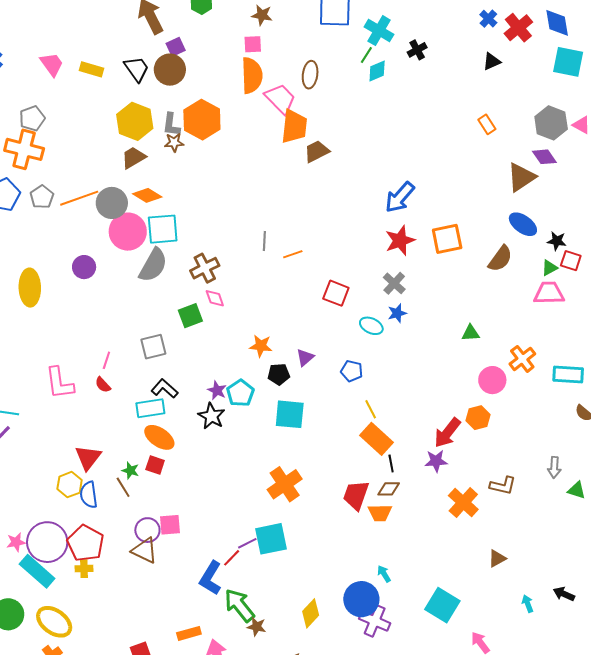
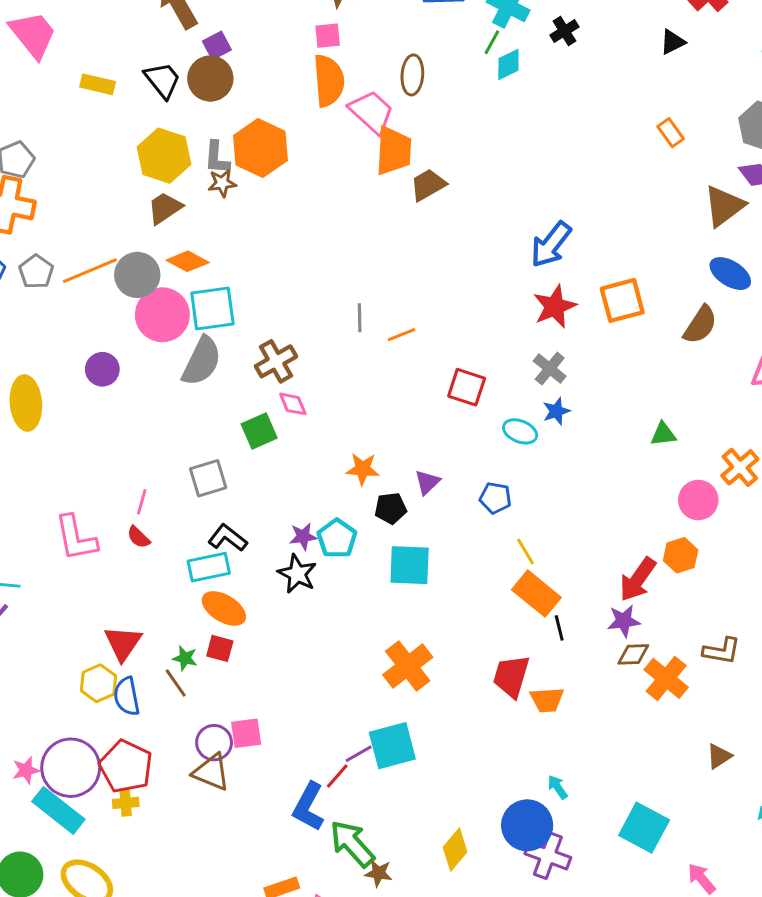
pink trapezoid: (52, 64) -> (33, 35), moved, size x1.4
purple star: (217, 390) -> (303, 536), turned -30
brown diamond: (389, 489) -> (633, 654), moved

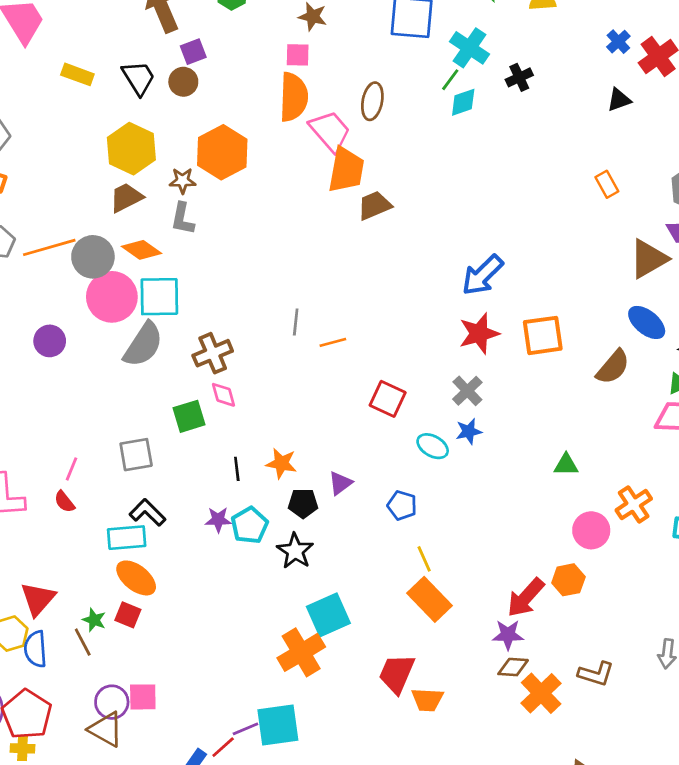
brown circle: (210, 79) -> (183, 82), size x0.7
gray L-shape: (217, 158) -> (182, 219), moved
cyan square: (410, 565) -> (328, 615), moved, turned -33
black star: (297, 574) -> (295, 551), moved
black line: (559, 628) -> (237, 469), moved

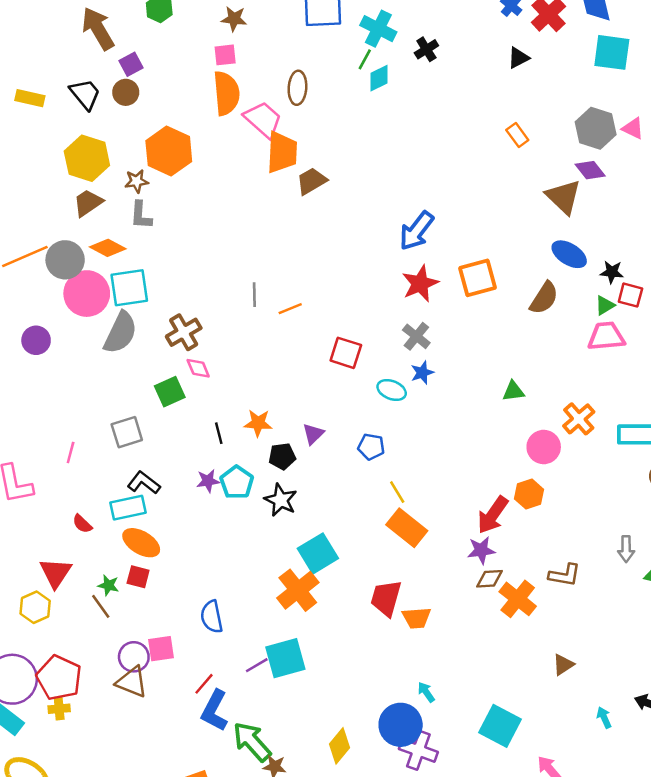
brown triangle: (649, 259) -> (563, 197), turned -39
red semicircle: (64, 502) -> (82, 524), moved
blue semicircle: (35, 649) -> (212, 617), moved
red line: (223, 747) -> (204, 684), moved

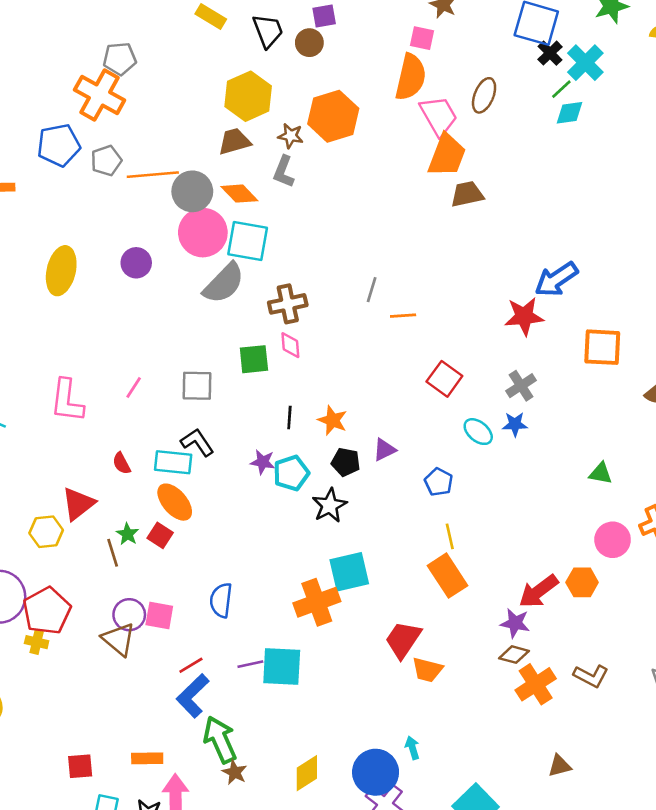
black cross: (426, 49) -> (550, 53), moved, turned -30
red star: (420, 284) -> (524, 316), moved

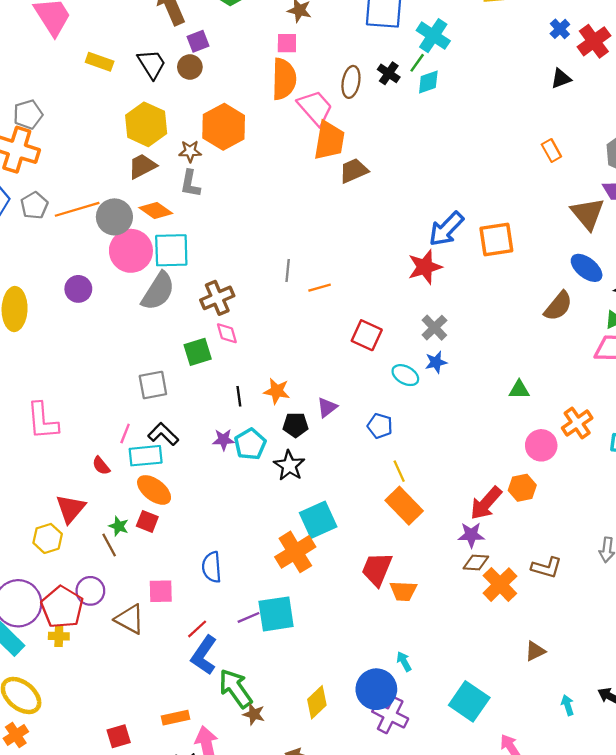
black cross: (550, 53) -> (389, 73), moved
orange square: (602, 347) -> (496, 239), moved
pink line: (134, 388) -> (125, 434), moved
purple circle: (129, 615) -> (90, 591), moved

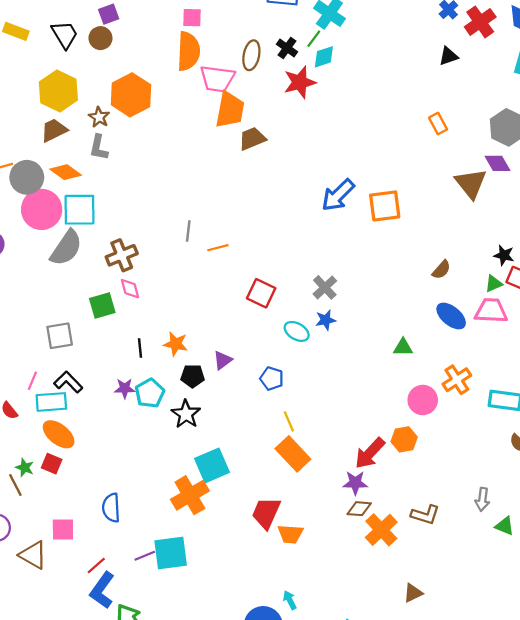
pink trapezoid: (315, 108) -> (217, 79), turned 138
brown star: (190, 151) -> (99, 117), turned 30
red star: (425, 267) -> (300, 82), moved
blue ellipse: (587, 268) -> (451, 316), moved
brown semicircle: (558, 306) -> (441, 270), size x0.7

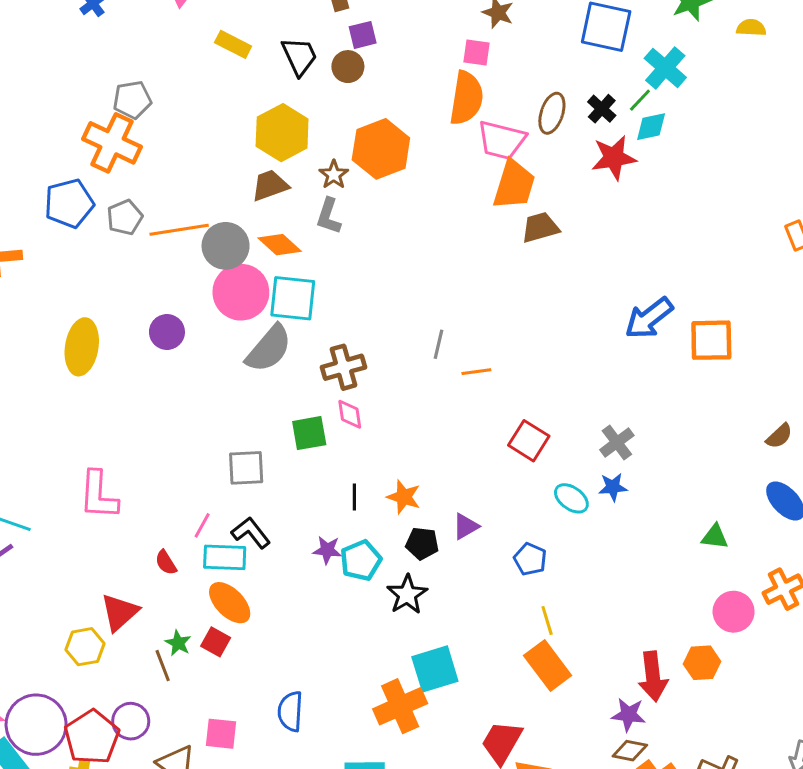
red arrow: (370, 453) -> (653, 676), turned -56

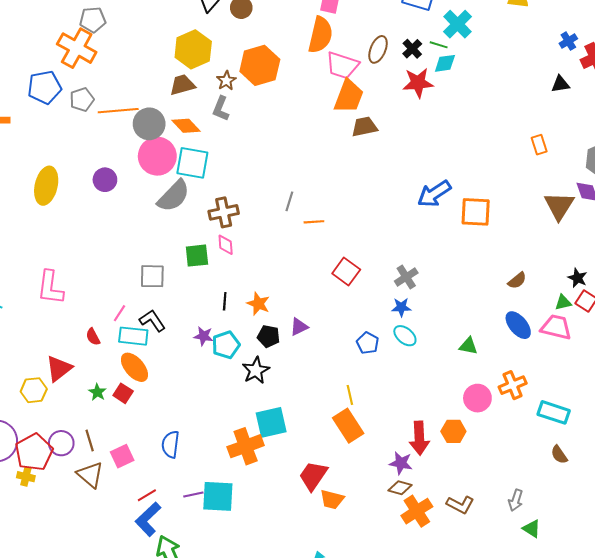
green line: (640, 100) -> (439, 45), turned 60
cyan ellipse: (571, 498) -> (405, 336), moved
blue pentagon: (530, 559) -> (368, 343), moved
brown line: (163, 666) -> (90, 441), moved
pink square: (221, 734) -> (122, 456), turned -35

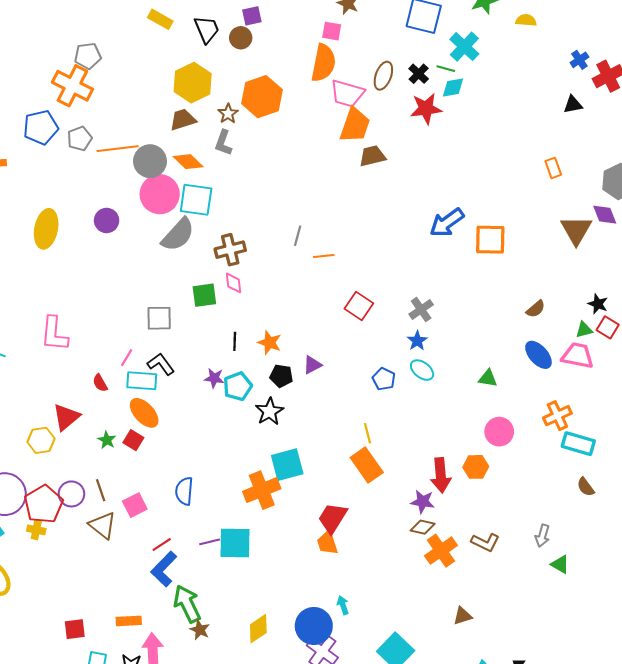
blue star: (401, 307) -> (417, 341), turned -30
orange cross: (513, 385) -> (557, 416), moved
orange trapezoid: (332, 499) -> (327, 543), moved, turned 60

